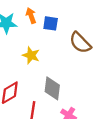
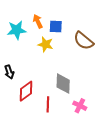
yellow star: (31, 55) -> (45, 44), moved

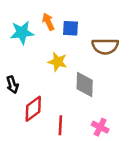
brown semicircle: (84, 41) -> (105, 46), turned -40
yellow star: (45, 44) -> (58, 62), moved
gray diamond: (63, 84) -> (85, 85), moved

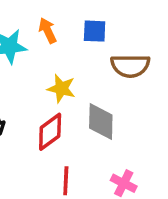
blue square: (71, 28) -> (95, 31), moved
red diamond: (33, 109) -> (50, 132), moved

